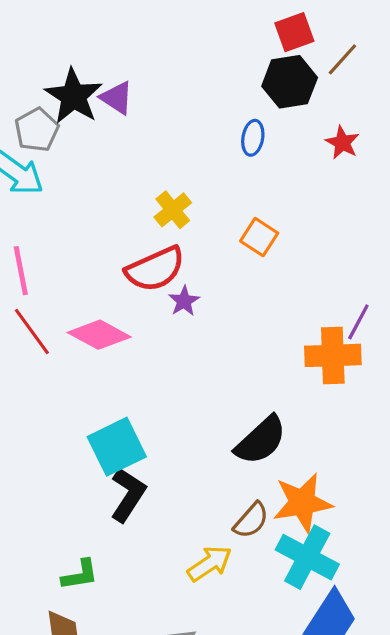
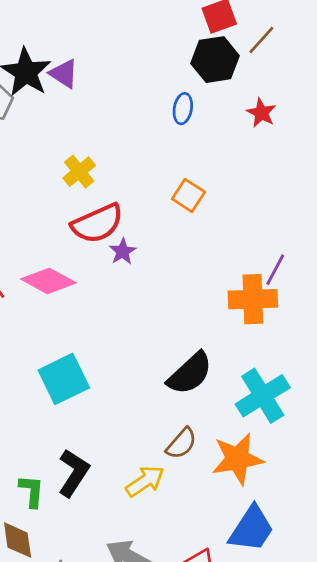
yellow cross: (173, 210) -> (79, 172), moved
black L-shape: (128, 495) -> (74, 473), moved
orange star: (302, 503) -> (237, 459), moved
cyan cross: (307, 557) -> (263, 396), moved, turned 30
green L-shape: (80, 575) -> (32, 491), turned -76

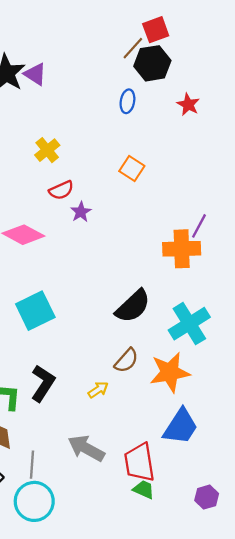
brown line: (261, 40) -> (133, 48), moved
red semicircle: (97, 223) -> (61, 190), size x0.6
yellow arrow: (145, 481) -> (98, 390), size x0.7

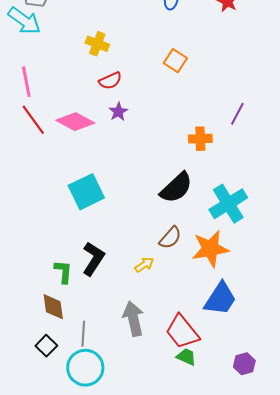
yellow cross: (47, 150) -> (97, 44), turned -30
purple star: (81, 212) -> (118, 112), moved
orange cross: (182, 249) -> (200, 139), moved, size x0.7
gray arrow: (86, 448) -> (133, 319), turned 48
red trapezoid: (139, 462) -> (182, 332), turned -30

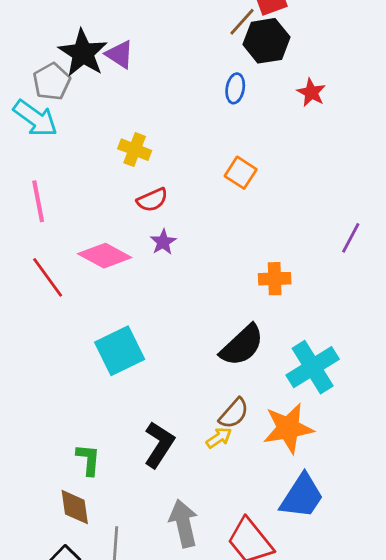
purple line: (237, 114) -> (351, 238), moved
red line: (33, 120) -> (48, 277), moved
black L-shape: (93, 259) -> (159, 445), moved
yellow arrow: (144, 265) -> (219, 438), moved

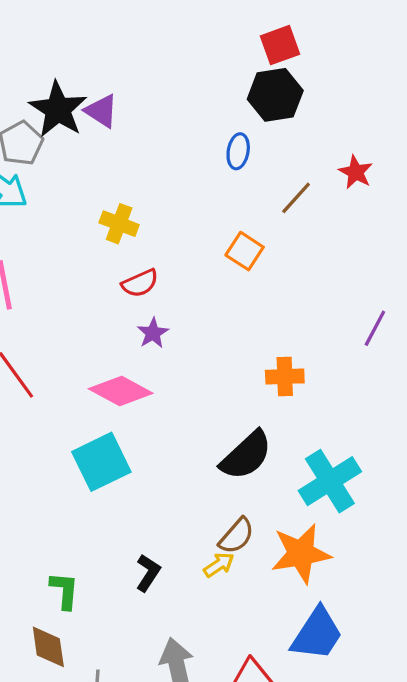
brown line: (242, 22) -> (296, 198), moved
red star: (311, 92) -> (356, 172), moved
pink diamond: (105, 256) -> (121, 391), moved
black L-shape: (159, 445) -> (148, 573), size x0.7

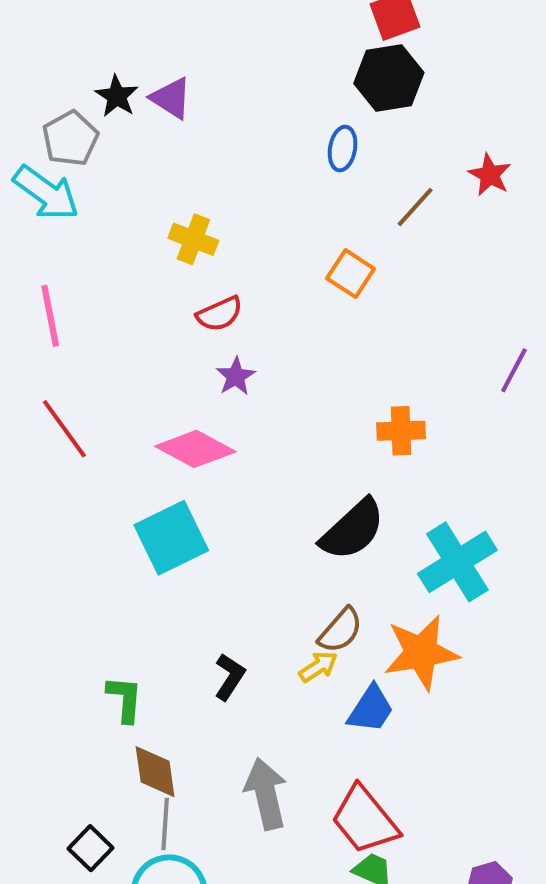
black star: (58, 109) -> (117, 96), size x0.6
blue trapezoid: (317, 634) -> (371, 709), moved, size x0.7
brown diamond: (48, 647) -> (155, 772), moved

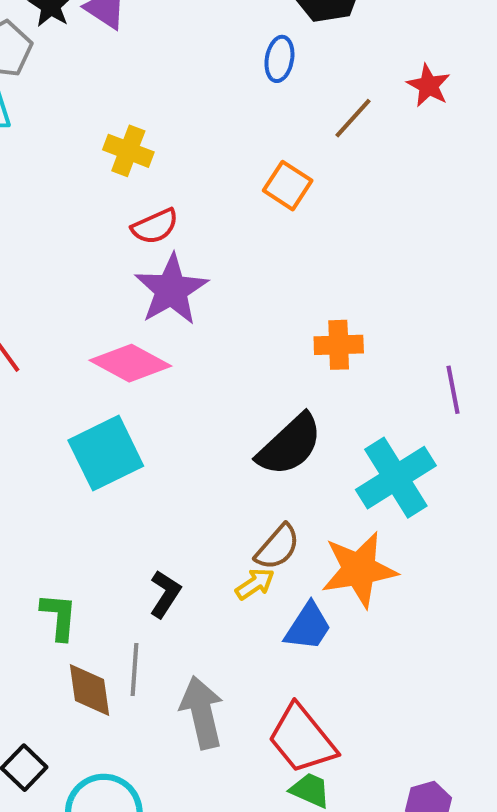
purple line: (514, 370) -> (453, 390), moved, turned -39
purple star: (236, 376) -> (171, 290), size x1.8
gray line: (165, 824) -> (134, 670), moved

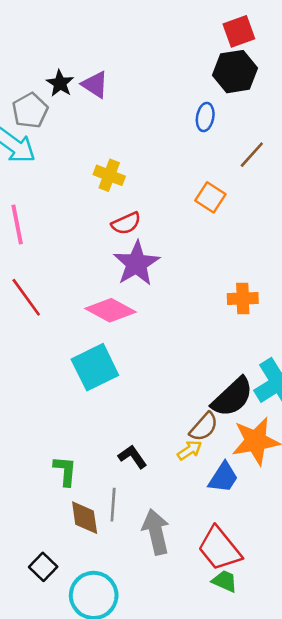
black semicircle: (290, 445) -> (232, 397), moved
black L-shape: (165, 594) -> (133, 457), turned -68

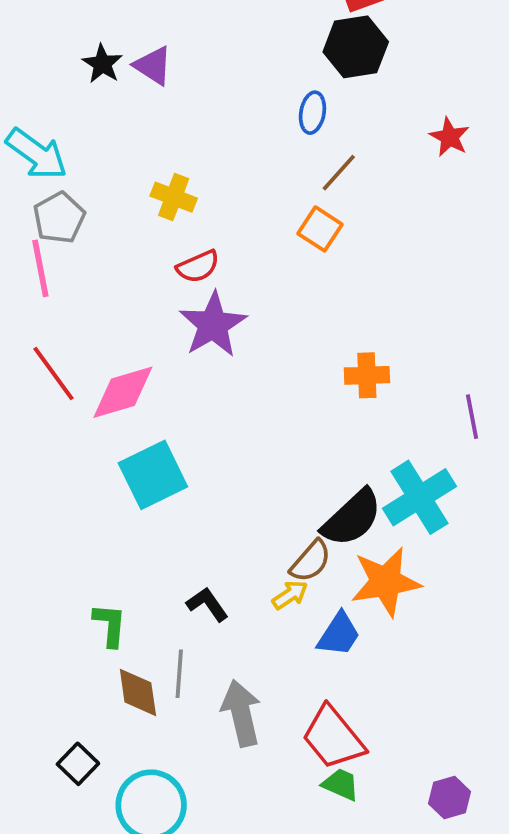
gray pentagon: (30, 111) -> (59, 218), moved
brown line: (252, 155) -> (339, 173), moved
pink diamond: (111, 310) -> (123, 392), moved, turned -45

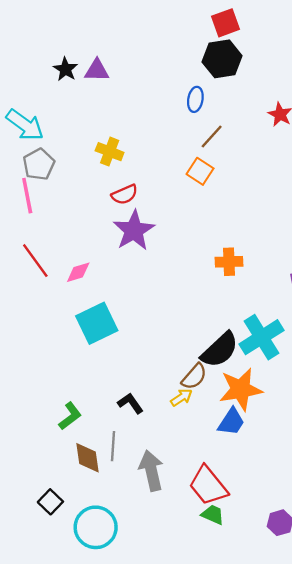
purple triangle: (153, 66) -> (97, 70), turned -32
pink diamond: (123, 392) -> (78, 272), size x0.6
green L-shape: (110, 625) -> (70, 416), turned 48
blue trapezoid: (339, 634) -> (231, 422), moved

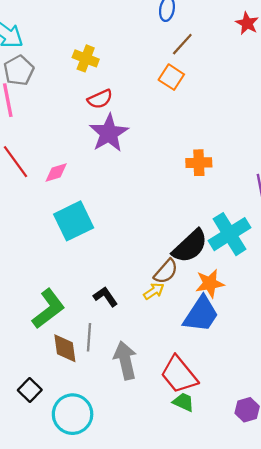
orange star: (241, 389) -> (210, 283), size x0.7
green L-shape: (70, 416) -> (48, 309), size x1.5
blue trapezoid: (231, 422) -> (201, 314), size x1.4

